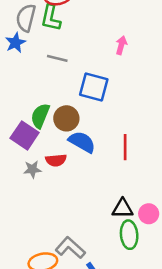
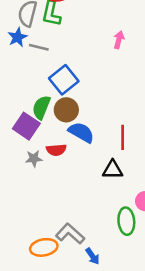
gray line: (57, 58) -> (39, 47), moved
blue square: (94, 87) -> (64, 80), moved, turned 36
black triangle: (123, 209) -> (113, 170), moved

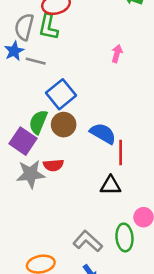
blue semicircle: (81, 132) -> (103, 133), moved
gray star: (34, 159) -> (31, 174), size x1.6
gray L-shape: (70, 234) -> (88, 241), moved

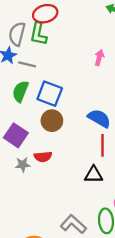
blue square: (61, 94) -> (50, 94), turned -30
green semicircle: (38, 122) -> (20, 91), moved
blue semicircle: (103, 133) -> (99, 118), moved
gray star: (31, 174) -> (23, 165), size x0.6

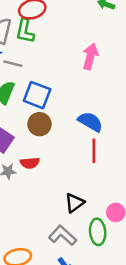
pink arrow: (99, 58) -> (90, 56), size x1.5
black triangle: (94, 175) -> (75, 203), moved, turned -36

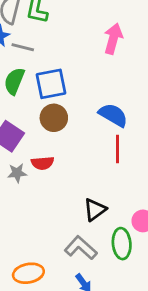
blue square: (37, 95) -> (51, 84), turned -32

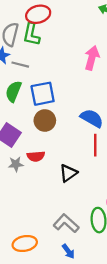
black triangle: (95, 210) -> (68, 173), moved

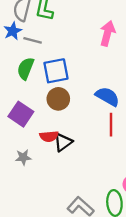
gray star: (16, 164) -> (23, 157), moved
black triangle: (68, 173) -> (63, 142), moved

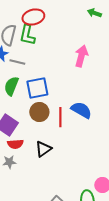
red line: (111, 125) -> (60, 117), moved
red semicircle: (49, 136) -> (15, 144), moved

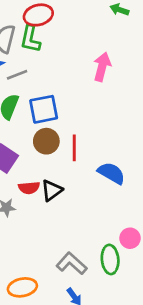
gray line: (17, 62) -> (17, 75), turned -35
blue semicircle: (81, 110) -> (111, 173), moved
red semicircle: (15, 144) -> (29, 188), moved

